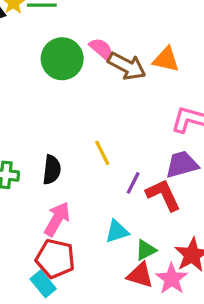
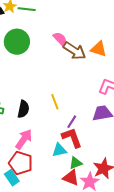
green circle: (62, 59) -> (17, 42), moved
red L-shape: (163, 195) -> (72, 138), moved

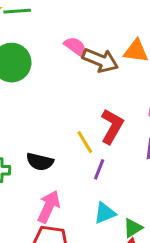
black semicircle: (23, 109) -> (40, 162), turned 102
purple line: (72, 122) -> (99, 169), moved
red L-shape: (72, 138) -> (112, 126), moved, turned 60

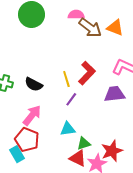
pink semicircle: (76, 47) -> (76, 15), turned -49

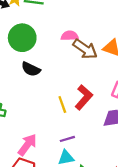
black semicircle: (34, 84) -> (31, 69), moved
purple line: (71, 99) -> (67, 139), moved, turned 40

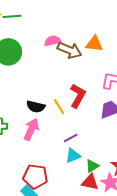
black semicircle: (31, 69) -> (36, 107), moved
pink arrow: (27, 145) -> (31, 129), moved

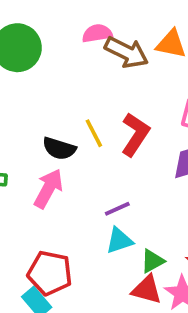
yellow line: (59, 107) -> (94, 133), moved

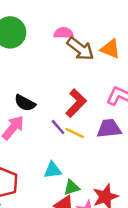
yellow line: (94, 133) -> (75, 133), moved, turned -48
purple line: (117, 209) -> (58, 127), moved, turned 63

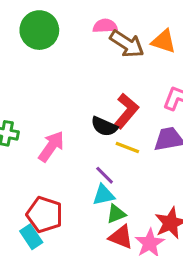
black semicircle: (25, 103) -> (104, 126), moved
purple line: (58, 127) -> (105, 175), moved
green triangle: (72, 187) -> (116, 214), moved

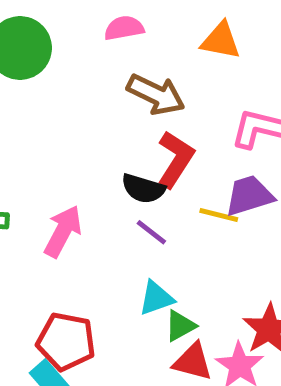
brown arrow: (127, 44) -> (156, 94), moved
yellow line: (127, 147) -> (219, 215), moved
purple line: (105, 175) -> (151, 232), moved

